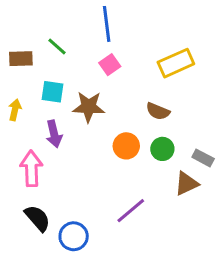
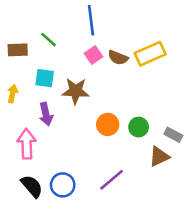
brown semicircle: (158, 111) -> (118, 58), moved
blue circle: (74, 236) -> (63, 185), moved

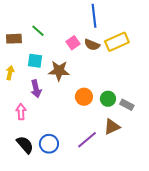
blue line: (91, 20) -> (94, 16), moved
gray rectangle: (173, 135) -> (127, 105), moved
pink arrow: (27, 144) -> (21, 112), size x0.7
brown triangle: (159, 157) -> (112, 127), moved

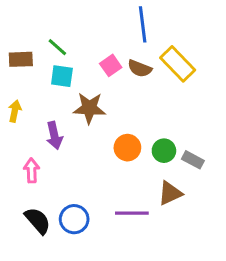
yellow rectangle: (117, 42) -> (178, 64), turned 70
cyan square: (35, 61) -> (62, 76), moved
purple line: (87, 140) -> (132, 213), turned 40

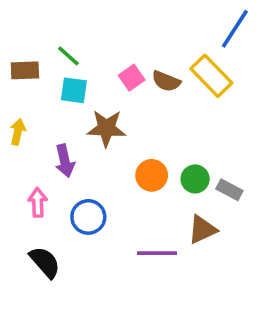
blue line: (143, 24) -> (235, 29), moved, turned 40
blue circle: (74, 219) -> (88, 217), moved

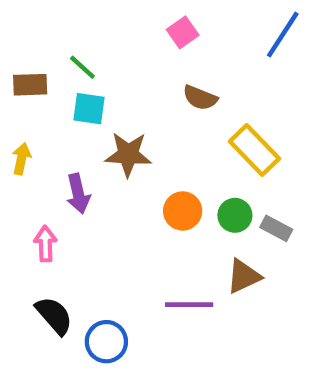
yellow rectangle: (211, 76) -> (254, 150), moved
pink square: (132, 78) -> (183, 32), moved
blue circle: (88, 217) -> (106, 342), moved

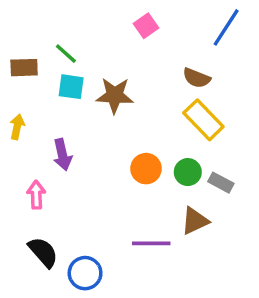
brown semicircle: (200, 98) -> (197, 78), moved
brown star: (128, 154) -> (115, 95), moved

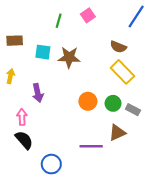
green line: (66, 54) -> (59, 21), moved, turned 64
black semicircle: (43, 252) -> (24, 140), moved

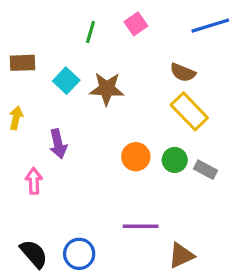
blue line: (136, 16) -> (210, 26), turned 40
cyan square: (43, 52) -> (66, 81), turned 35
brown triangle: (117, 133) -> (181, 255), moved
black semicircle: (24, 140) -> (34, 254), moved

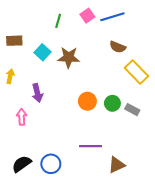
blue line: (210, 26) -> (112, 17), moved
yellow rectangle: (189, 111) -> (136, 72), moved
black semicircle: (34, 254) -> (22, 164), turned -84

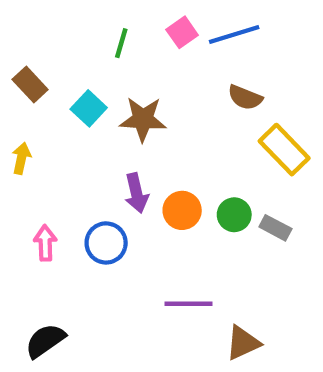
brown rectangle: (14, 41) -> (30, 84), turned 49
purple arrow: (37, 93) -> (136, 193), moved
blue circle: (51, 164) -> (106, 243), moved

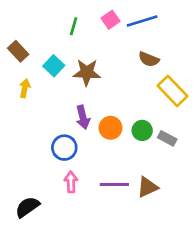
yellow arrow: (21, 158) -> (25, 88), moved
pink arrow: (45, 243) -> (71, 182), moved
brown triangle: (243, 343) -> (147, 187), moved

